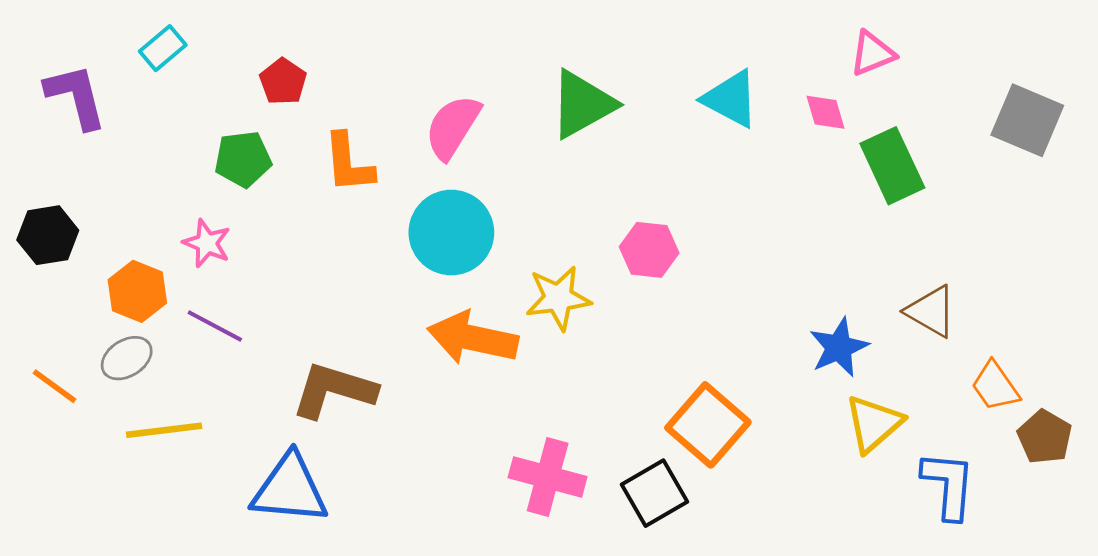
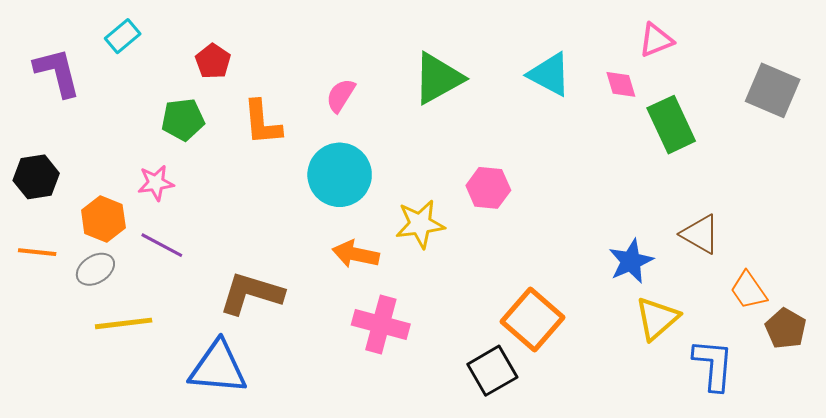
pink semicircle: (453, 127) -> (341, 95), size x0.7
pink star: (207, 243) -> (156, 183), turned -30
orange arrow: (473, 338) -> (356, 254), size x0.7
orange line: (54, 386) -> (37, 252), moved, turned -30
pink cross: (548, 477) -> (381, 325), moved

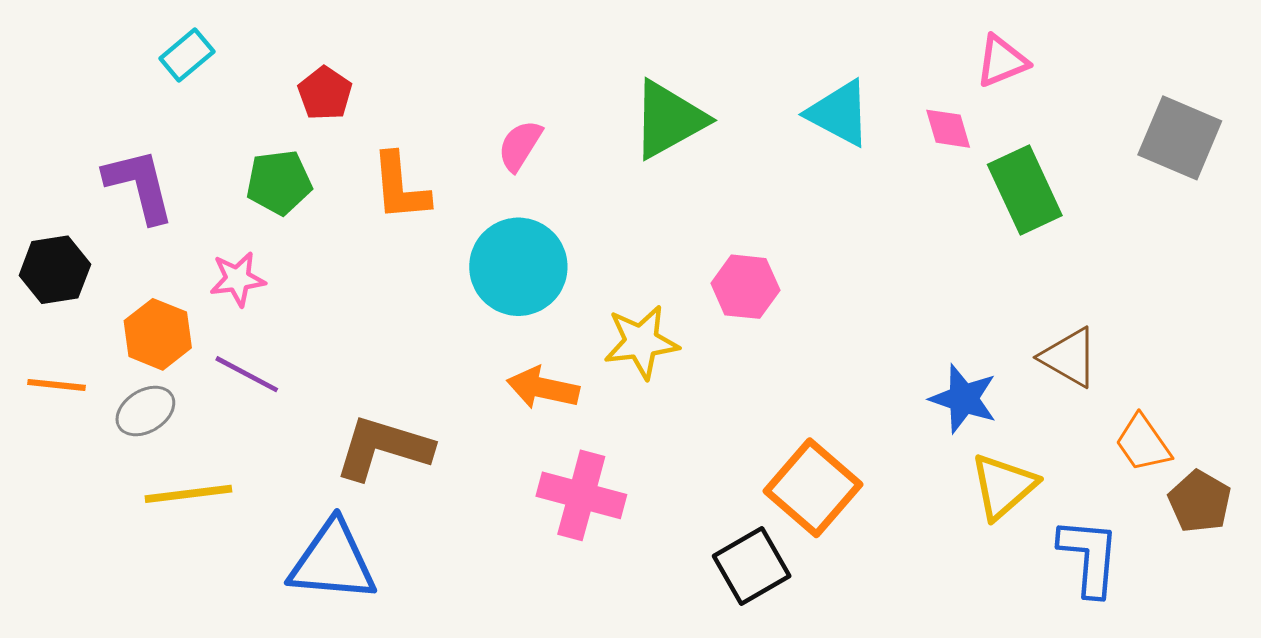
purple L-shape: (57, 72) -> (139, 185), moved
blue star: (631, 261) -> (963, 399), turned -30

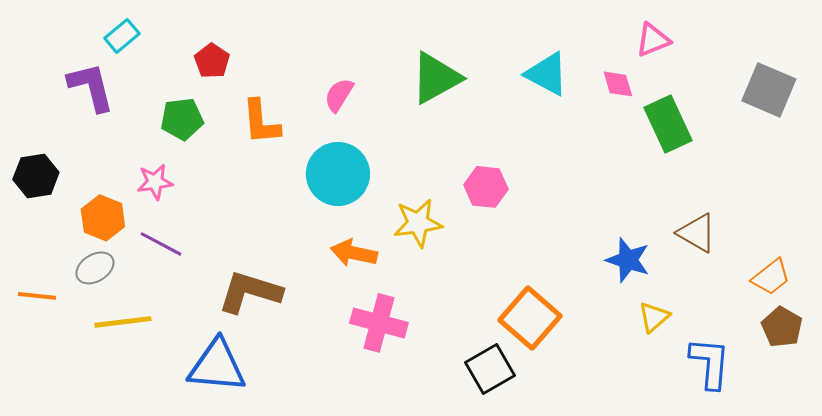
purple L-shape: (139, 185) -> (91, 87), moved
orange line: (56, 385) -> (37, 296), moved
orange trapezoid: (1143, 443) -> (771, 277), moved, turned -93
yellow triangle: (1003, 486) -> (654, 317), size x0.7

